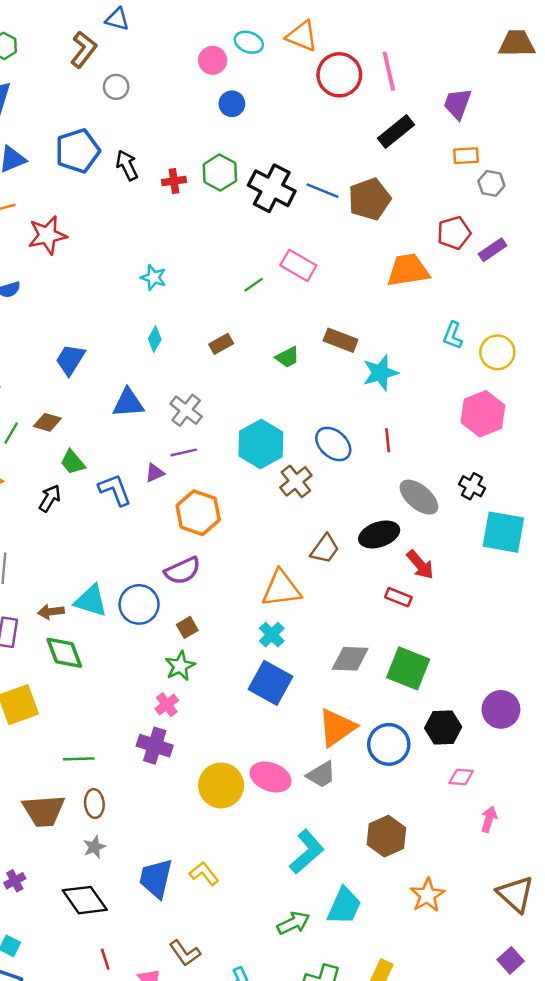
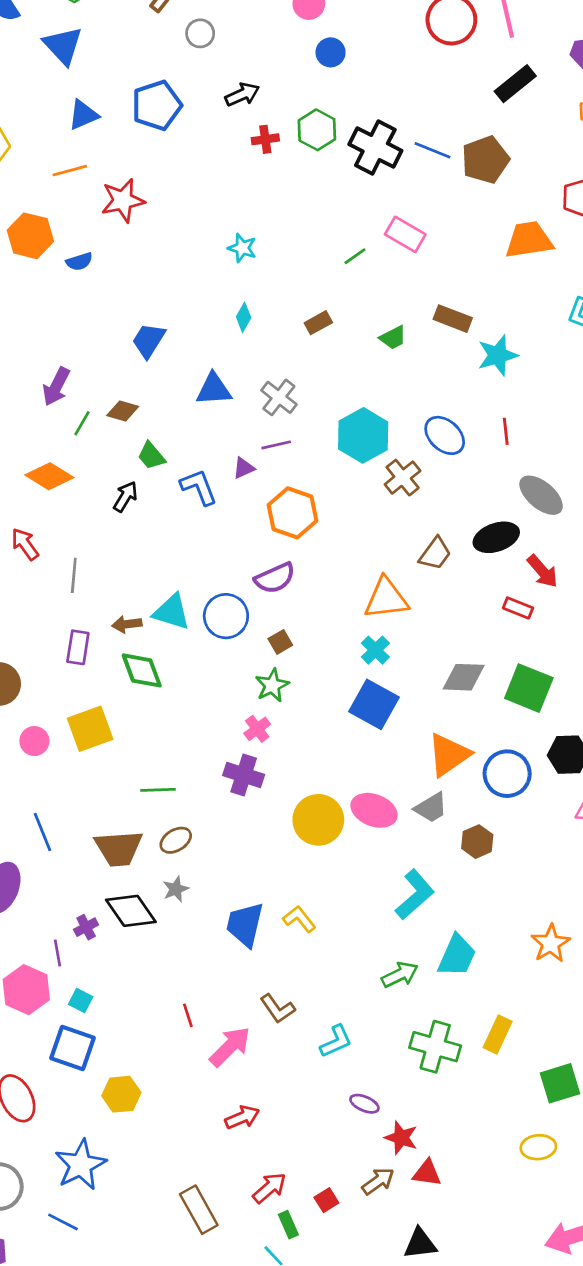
black arrow: (127, 165) -> (242, 95), moved, turned 92
brown ellipse: (94, 804) -> (176, 840), turned 64
brown hexagon: (386, 836) -> (477, 842), moved, size x0.7
black diamond: (85, 900) -> (131, 911), moved

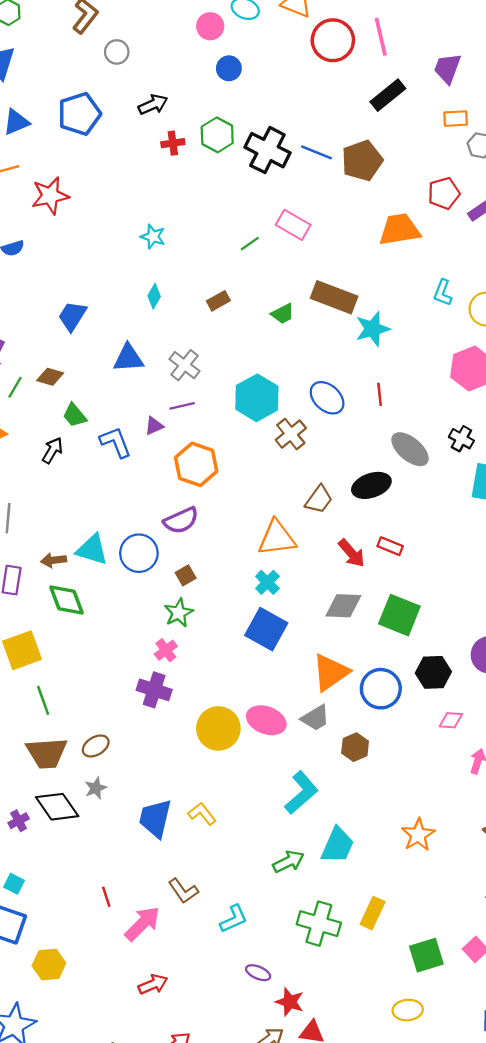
brown rectangle: (453, 319) -> (334, 297), size x1.4
red arrow: (542, 571) -> (352, 553), moved
green line: (158, 790) -> (43, 700), moved, turned 72

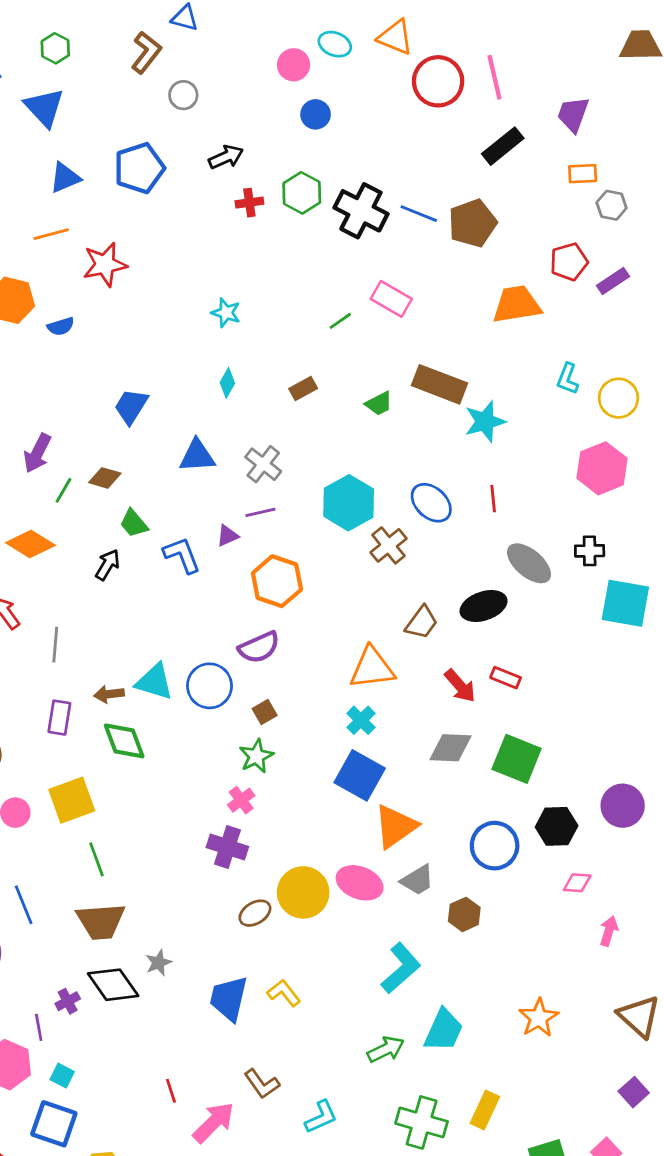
black cross: (461, 439) -> (590, 551), turned -30
orange triangle: (331, 672) -> (395, 826), moved
brown ellipse: (96, 746) -> (255, 913), moved

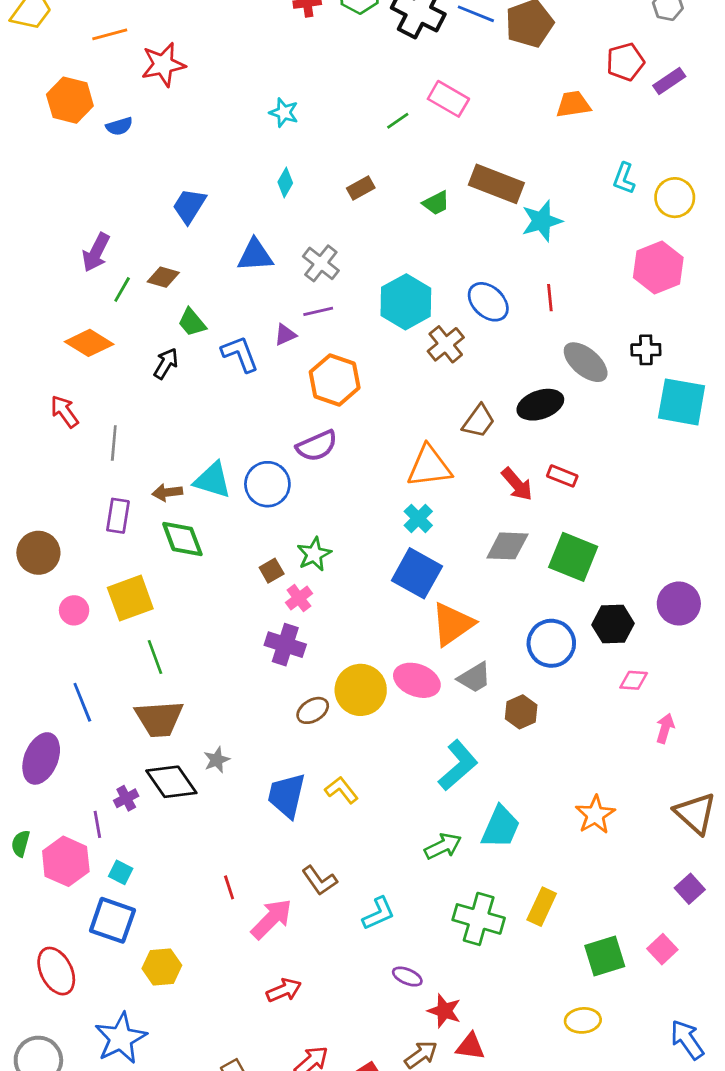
orange trapezoid: (517, 304) -> (573, 104), size x0.7
brown square: (265, 712) -> (272, 571), moved

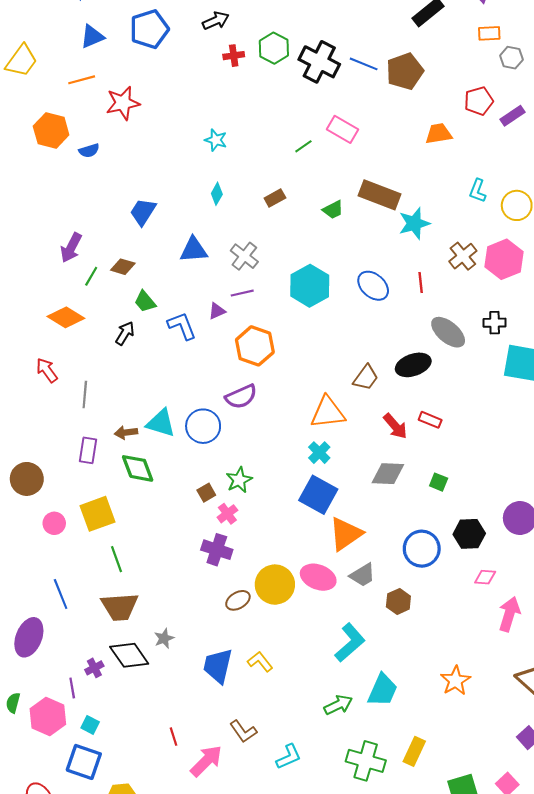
brown cross: (446, 344) -> (463, 256), moved
green square: (573, 557) -> (439, 482), size x0.5
pink arrow: (665, 728) -> (509, 614), size x1.5

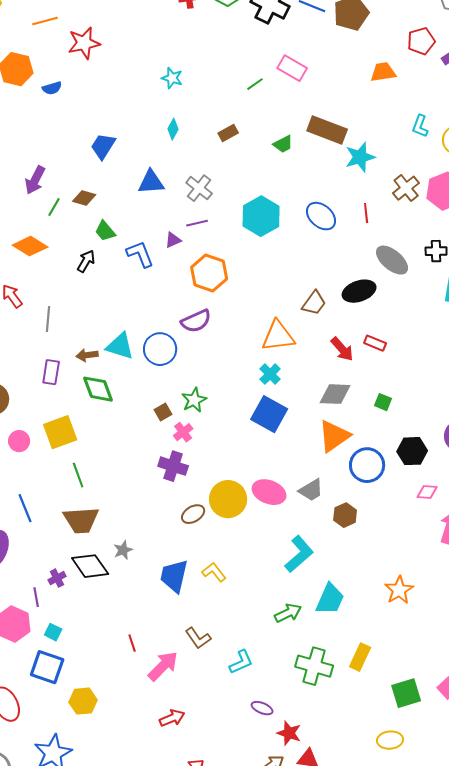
orange triangle: (346, 534) -> (334, 436), moved

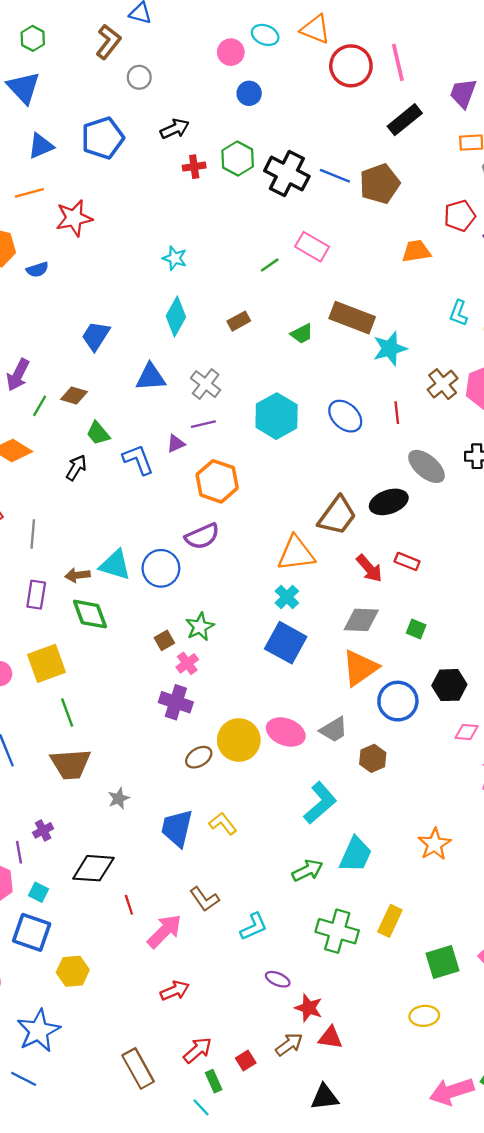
cyan diamond: (173, 129) -> (176, 317), size x1.6
brown trapezoid: (314, 303) -> (337, 516), size x1.4
black diamond: (90, 566) -> (93, 868), moved, turned -51

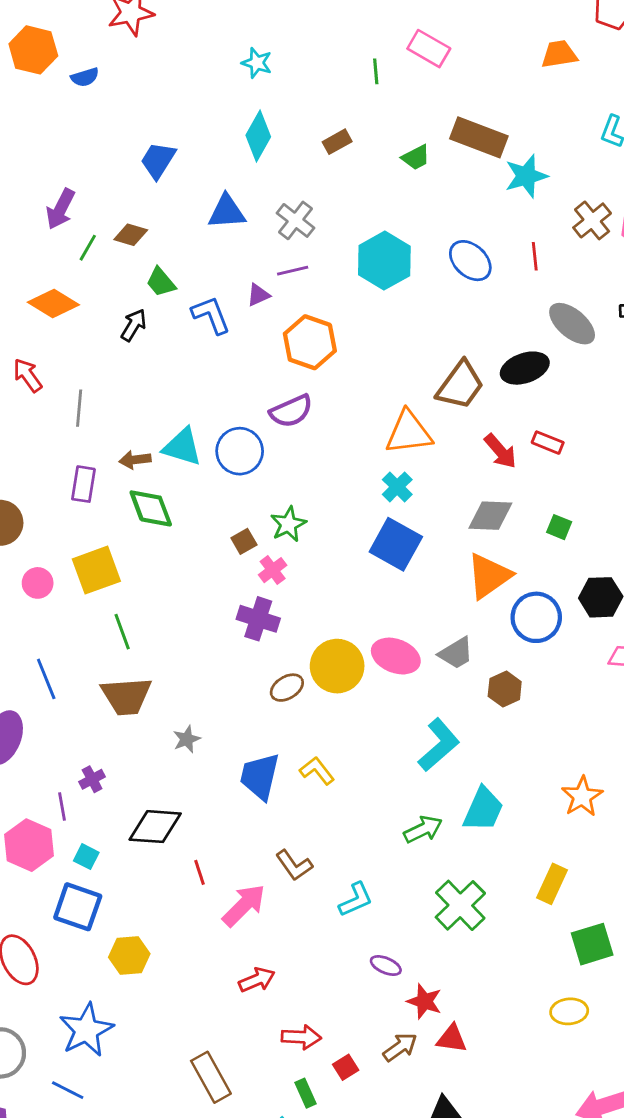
green line: (270, 265) -> (376, 71), turned -60
yellow rectangle: (390, 921) -> (552, 884), moved
green cross: (337, 931) -> (460, 905), turned 30
red arrow: (198, 1050) -> (301, 1037), moved, turned 44

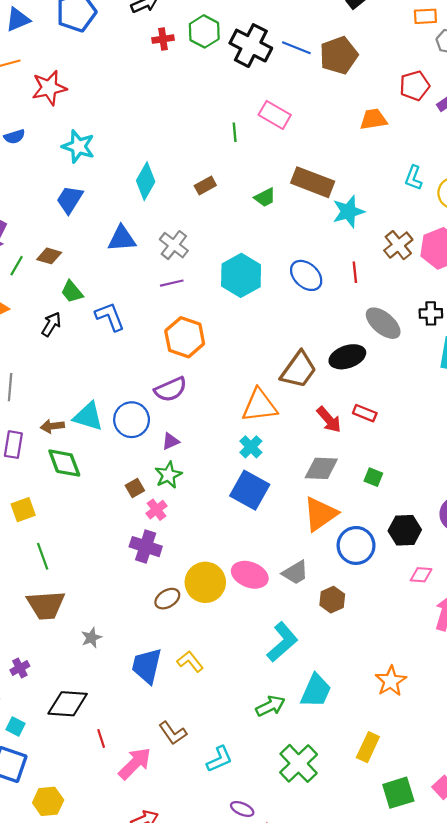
cyan star: (257, 63) -> (78, 146), moved, size x1.4
purple triangle: (258, 295) -> (171, 441), moved
yellow square: (96, 570) -> (23, 510), size x0.7

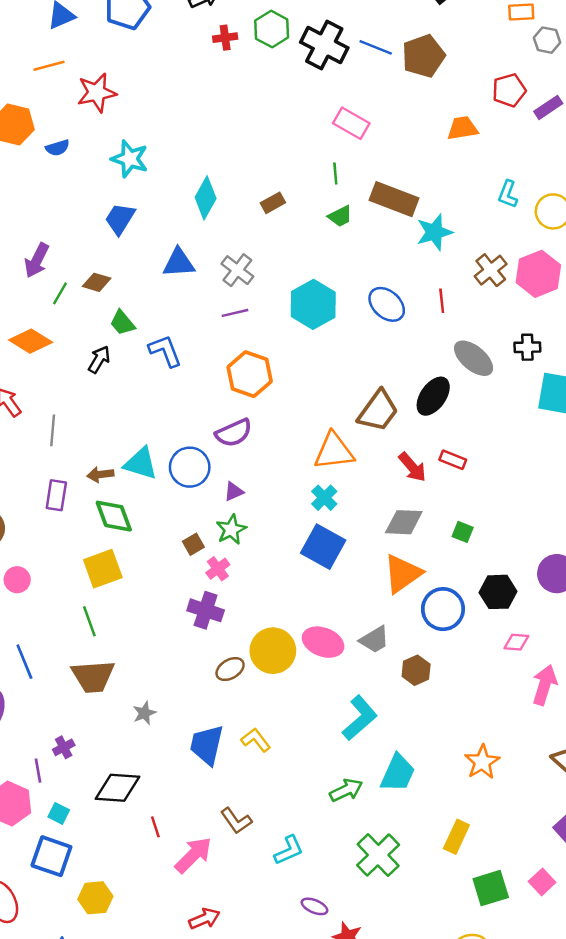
green line: (235, 132) -> (335, 173), moved
black ellipse: (347, 357) -> (433, 396), turned -36
yellow square: (23, 510) -> (103, 569), moved, size x1.4

